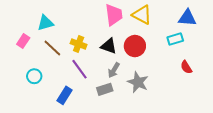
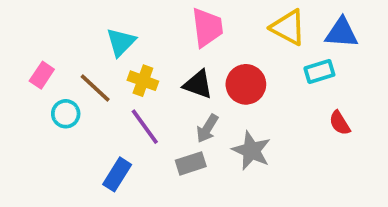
yellow triangle: (142, 15) -> (288, 27), moved
cyan triangle: (45, 23) -> (121, 42), moved, turned -30
cyan circle: (34, 76) -> (66, 114), moved

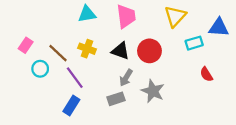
yellow triangle: (288, 27) -> (175, 16), turned 45
blue triangle: (342, 33) -> (219, 27), moved
cyan triangle: (121, 42) -> (87, 14), moved, turned 36
purple line: (145, 127) -> (75, 78), moved

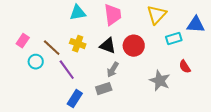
gray star: (153, 91) -> (160, 81), moved
blue rectangle: (71, 106) -> (75, 99), moved

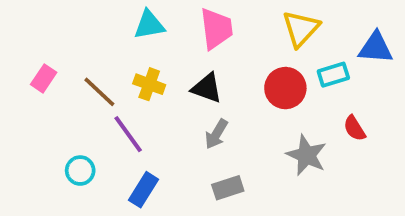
red circle: (134, 46) -> (285, 88), moved
cyan circle: (36, 62) -> (80, 171), moved
gray rectangle: (104, 89) -> (228, 188), moved

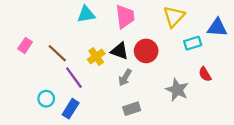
yellow cross: (149, 84) -> (96, 56), moved, turned 35
red circle: (285, 88) -> (146, 51), moved
blue rectangle: (143, 190) -> (71, 109), moved

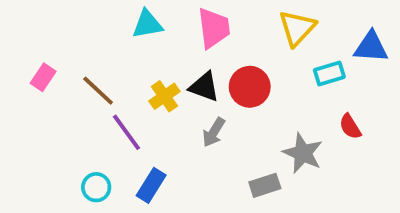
cyan circle: (46, 99) -> (96, 187), moved
blue rectangle: (71, 109) -> (151, 185), moved
gray rectangle: (132, 109) -> (265, 185), moved

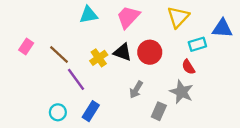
pink trapezoid: (214, 28) -> (128, 17), turned -130
red semicircle: (350, 127) -> (188, 67), moved
gray arrow: (214, 132) -> (136, 90), moved
gray rectangle: (265, 185) -> (159, 111), turned -48

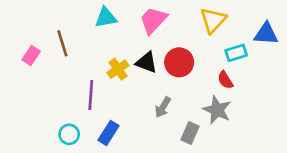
brown line: (59, 54) -> (62, 43), moved, turned 30
purple line: (76, 79) -> (91, 95), turned 40

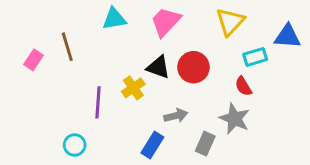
yellow cross: (118, 69) -> (133, 88), moved
gray arrow: (163, 107) -> (176, 116), turned -135
blue rectangle: (109, 133) -> (152, 145), moved

